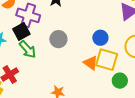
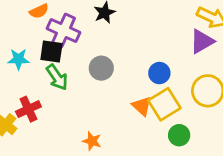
black square: (21, 31) -> (51, 52), turned 30
yellow square: (107, 60) -> (164, 104), turned 35

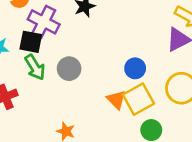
gray circle: (101, 68) -> (69, 69), moved

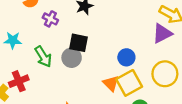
purple cross: (44, 22) -> (50, 19), size x0.6
black square: (31, 42) -> (79, 43), moved

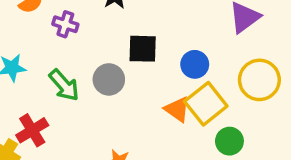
black square: (79, 43) -> (143, 49), moved

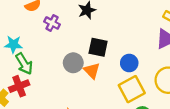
green arrow: (64, 85) -> (24, 64), moved
orange triangle: (177, 109) -> (92, 71), moved

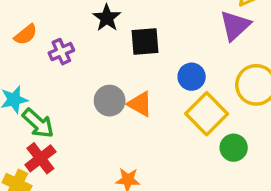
purple cross: (52, 23) -> (61, 52), turned -35
black square: (98, 47) -> (145, 42), moved

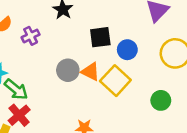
black square: (145, 42) -> (100, 37), moved
yellow square: (207, 114) -> (115, 81), moved

